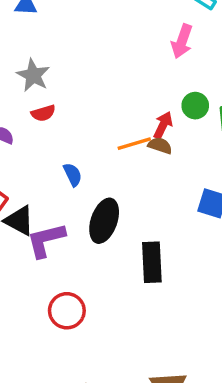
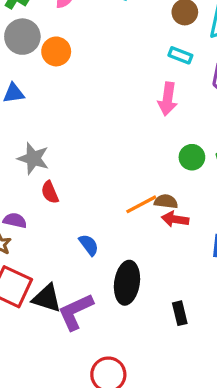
red semicircle: (43, 113) -> (50, 192), turned 95
red arrow: (163, 125) -> (175, 219), moved, turned -95
black rectangle: (152, 262) -> (180, 313), size x0.6

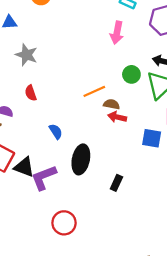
gray star: (33, 158) -> (26, 55), moved
orange line: (141, 204) -> (94, 91), moved
black rectangle: (180, 313) -> (116, 183), turned 35

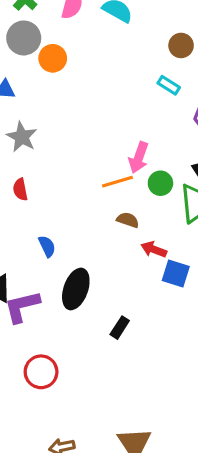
pink arrow: (117, 33) -> (139, 158), moved
orange line: (94, 91) -> (117, 182), moved
red arrow: (117, 117) -> (154, 249), moved

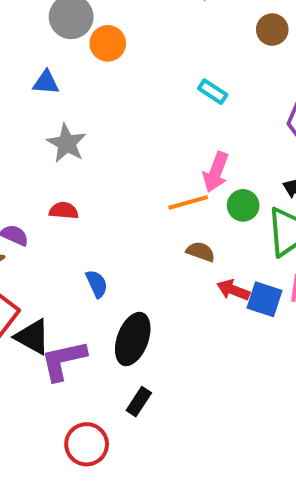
cyan rectangle: (169, 85) -> (213, 92), moved
red semicircle: (20, 189) -> (64, 211), turned 105
blue square: (176, 274) -> (265, 299), moved
black rectangle: (120, 328) -> (139, 402), moved

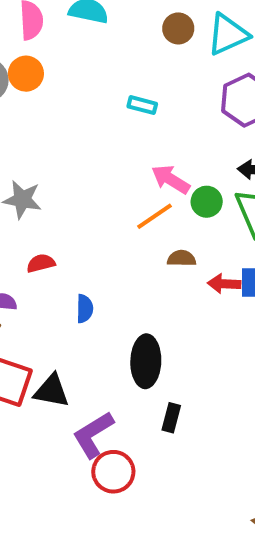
orange circle: (108, 43) -> (26, 74), moved
pink arrow: (216, 172) -> (171, 179), turned 120
blue semicircle: (97, 284) -> (85, 309), moved, turned 44
purple L-shape: (64, 360) -> (93, 435), moved
red circle: (87, 444) -> (113, 472), moved

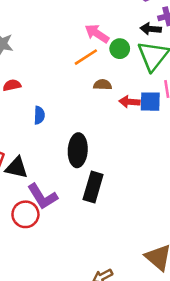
black rectangle: (171, 418) -> (93, 187), size x1.6
purple L-shape: (93, 435) -> (42, 196), turned -92
red circle: (113, 472) -> (25, 214), moved

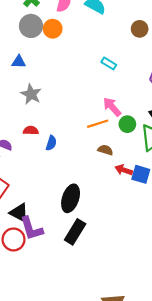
blue semicircle: (39, 115) -> (51, 143), moved
black triangle: (17, 168) -> (19, 213), moved

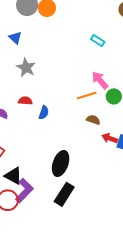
blue triangle: (19, 62) -> (15, 38), turned 40
purple L-shape: (31, 229) -> (24, 191), turned -120

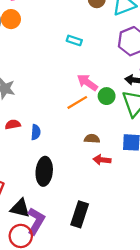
brown semicircle: (93, 120) -> (92, 139), moved
red arrow: (110, 138) -> (102, 160), moved
black ellipse: (61, 163) -> (44, 171), moved

